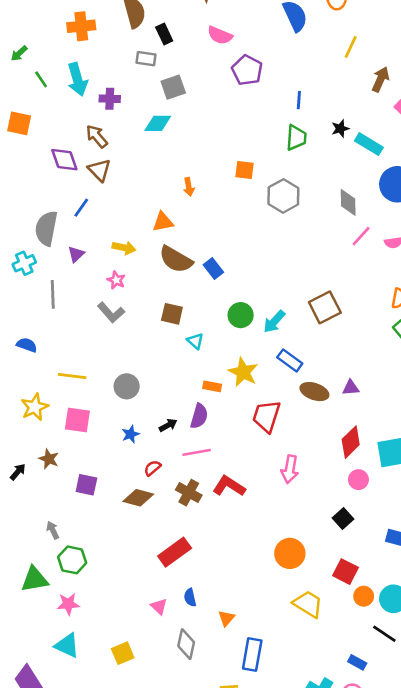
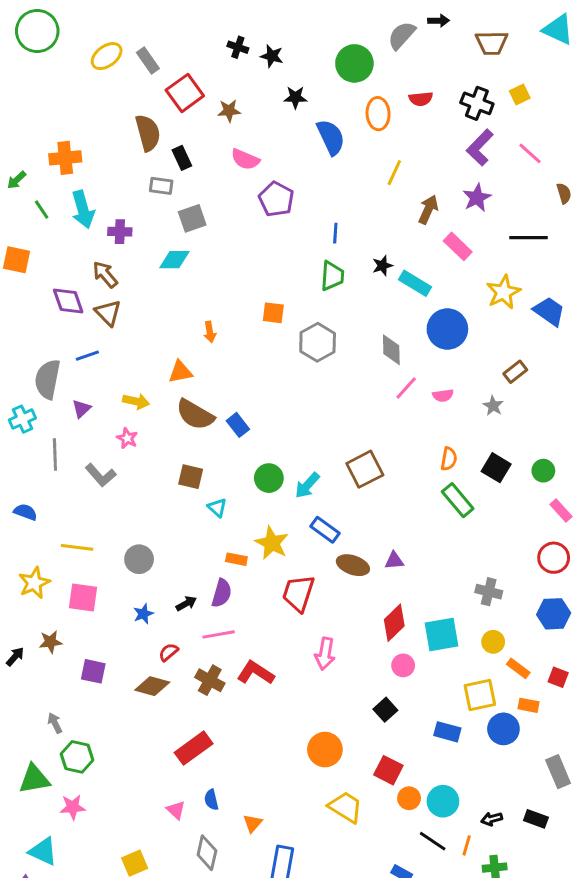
orange cross: (81, 26) -> (65, 158), moved
blue line: (81, 208) -> (87, 356), turned 36
gray L-shape: (111, 313) -> (101, 475), moved
brown star: (49, 459) -> (50, 642), turned -30
cyan triangle: (67, 645) -> (43, 851), moved

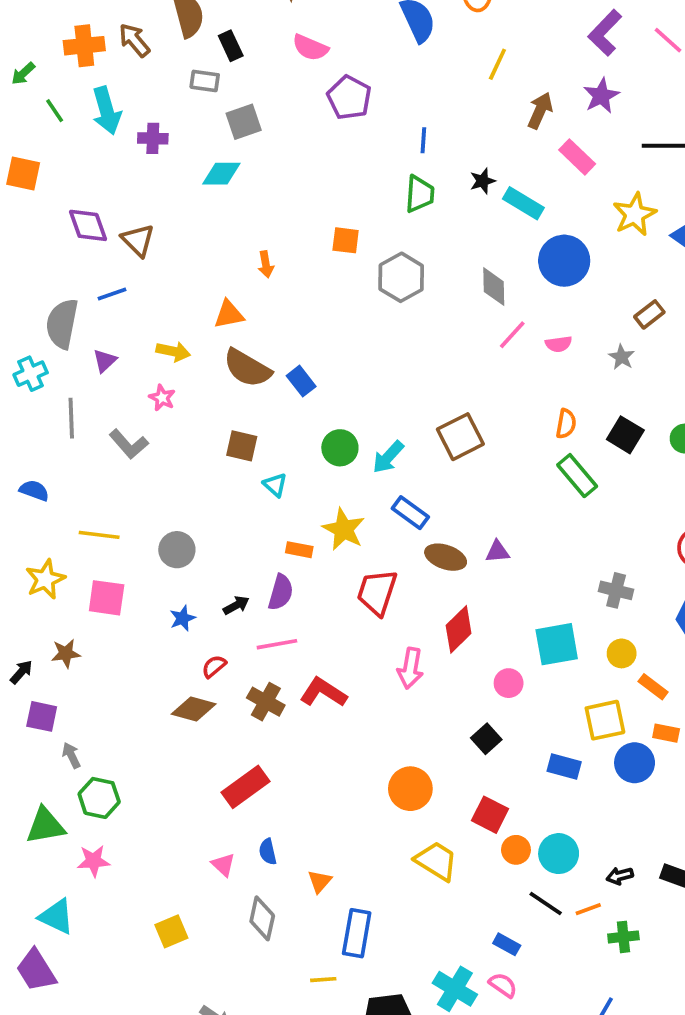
brown arrow: (105, 274) -> (134, 40), moved
red diamond: (394, 623) -> (459, 629), moved
purple square: (93, 671) -> (42, 716), moved
orange line: (467, 845) -> (588, 909), turned 54

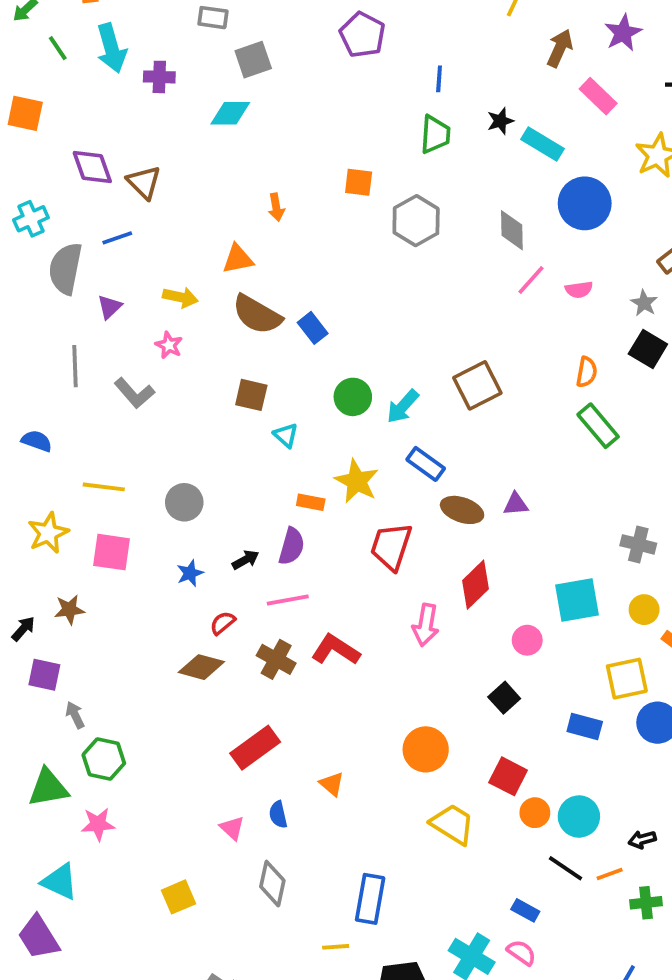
cyan cross: (31, 374) -> (31, 219), moved
black square: (625, 435) -> (648, 349), moved
orange triangle: (320, 881) -> (332, 784), moved, turned -30

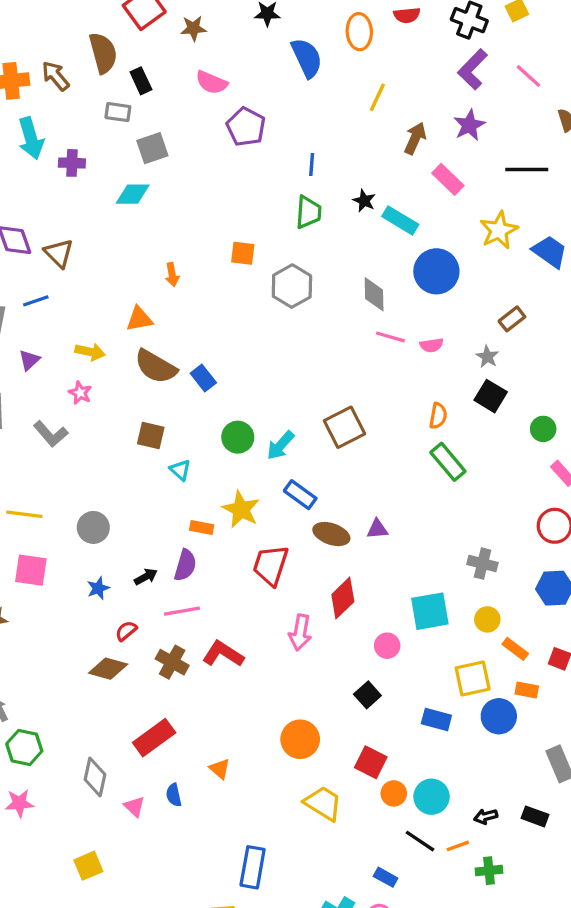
black star: (500, 121) -> (364, 201), turned -30
pink line: (531, 280) -> (390, 337), turned 64
gray diamond: (272, 884) -> (95, 777), moved

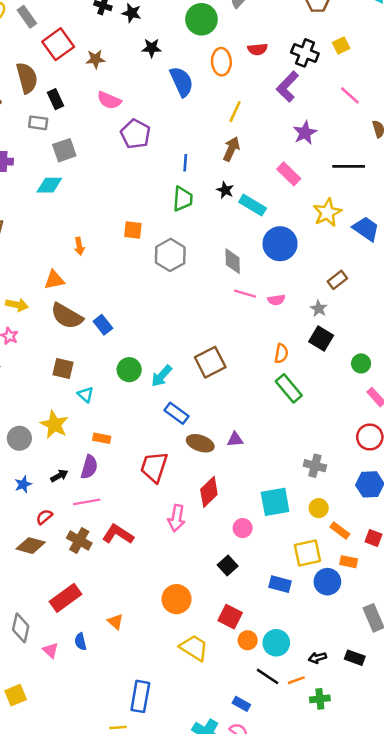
purple L-shape: (473, 69) -> (287, 87), moved
brown arrow: (415, 138) -> (231, 149), moved
yellow star: (241, 509) -> (54, 425), moved

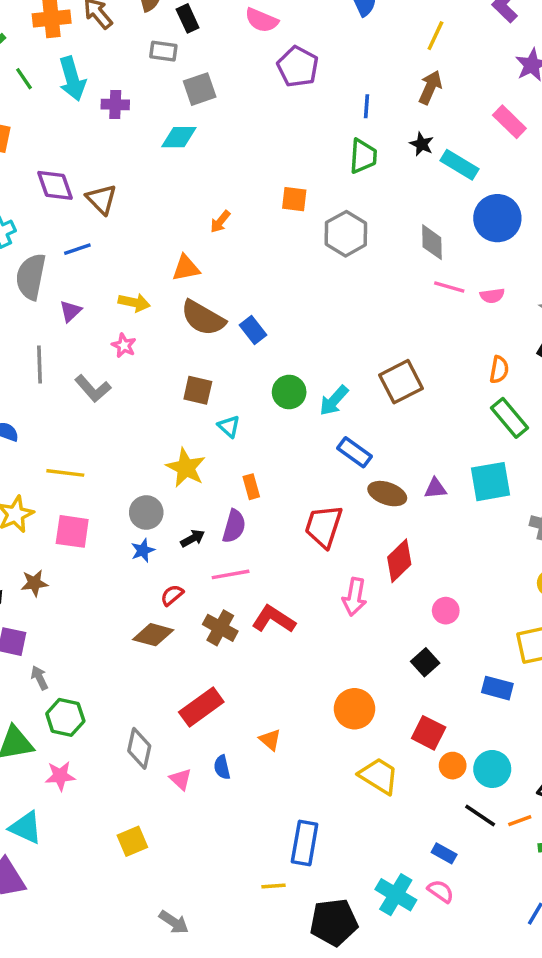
orange arrow: (79, 246) -> (220, 222), turned 49
gray circle: (19, 438) -> (146, 512), moved
orange rectangle: (102, 438) -> (251, 487), turned 63
cyan square: (275, 502) -> (490, 482), moved

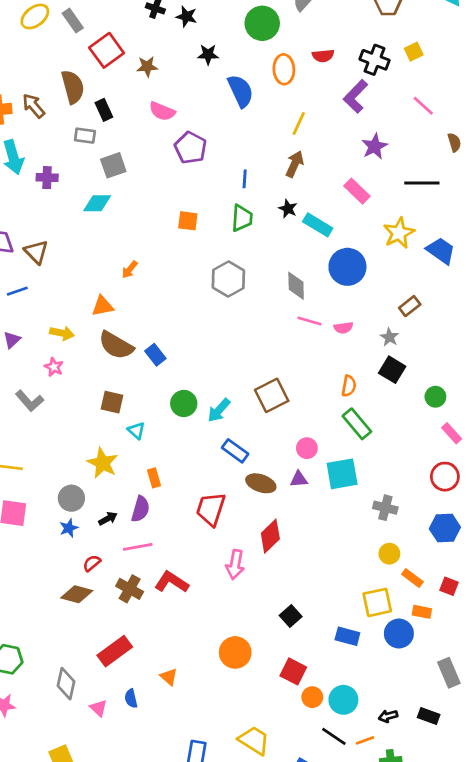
orange square: (294, 199) -> (188, 221), moved
pink circle: (446, 611) -> (307, 448), moved
yellow trapezoid: (379, 776) -> (254, 740), moved

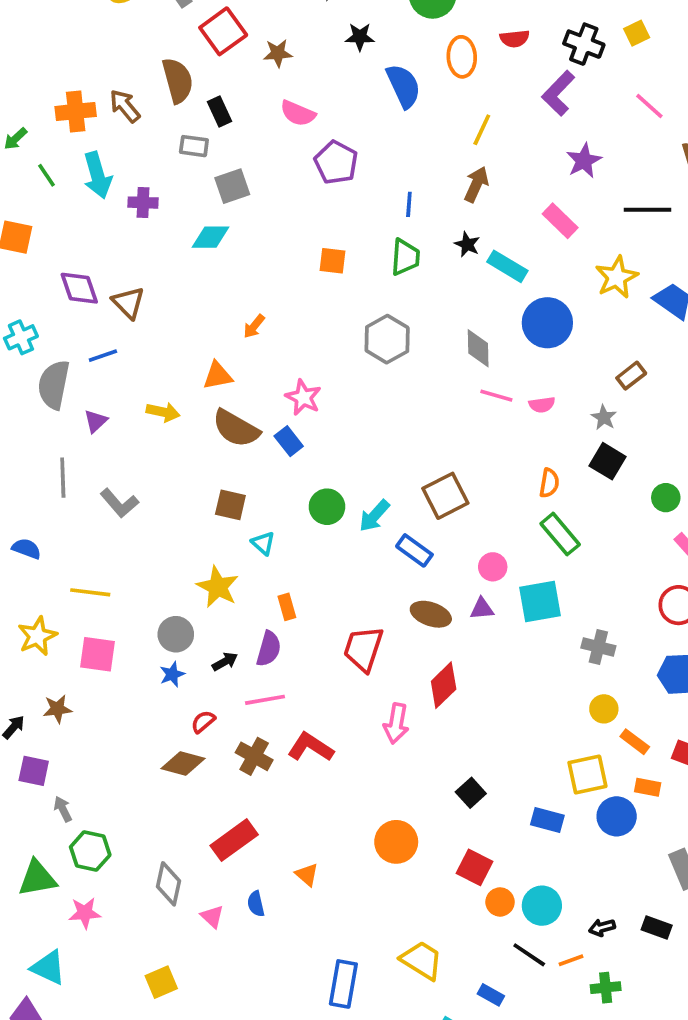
pink star: (54, 367) -> (303, 397), moved, size x1.4
blue rectangle: (235, 451) -> (414, 550), moved

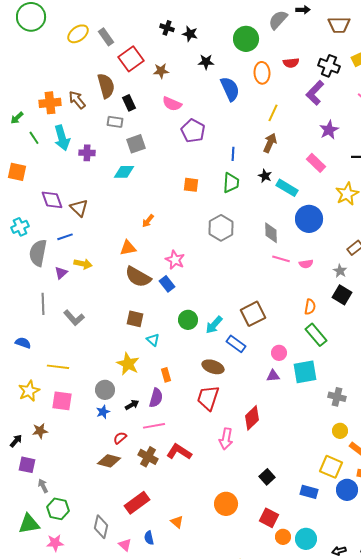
yellow arrow: (163, 412) -> (83, 264), moved
brown ellipse: (431, 614) -> (213, 367), moved
yellow square: (587, 774) -> (331, 467), turned 35

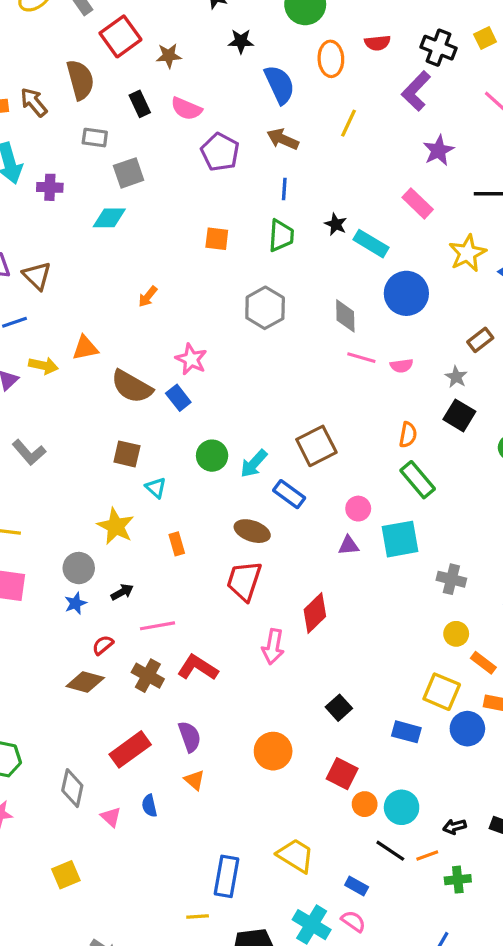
black rectangle: (129, 103) -> (140, 104), moved
brown arrow: (270, 143) -> (283, 139), moved, turned -90
orange triangle: (128, 248) -> (85, 348), moved
purple semicircle: (156, 398) -> (190, 737), moved, turned -36

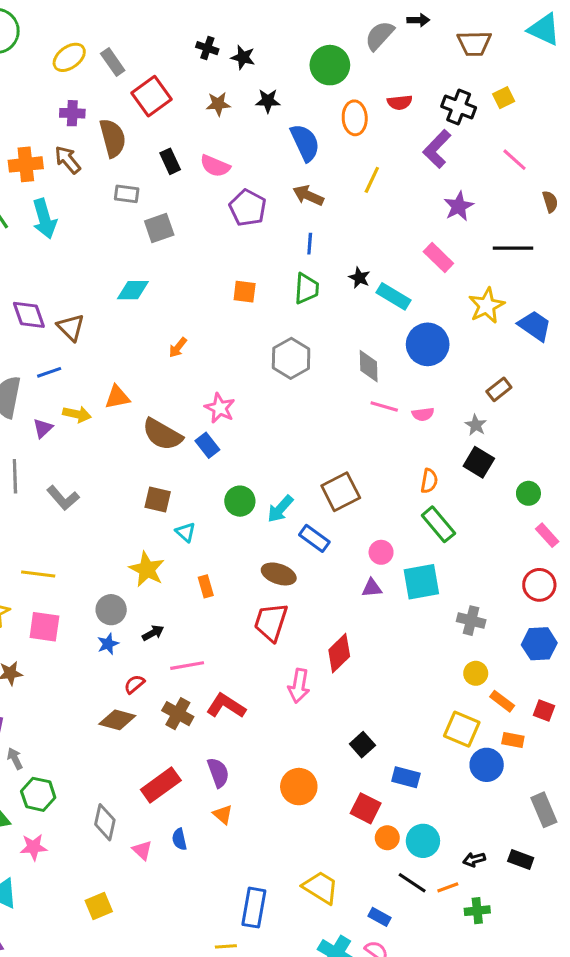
brown star: (169, 56) -> (218, 104), moved
purple cross: (50, 187) -> (72, 113), moved
cyan diamond: (109, 218) -> (133, 290), moved
blue rectangle: (406, 732) -> (406, 777), moved

